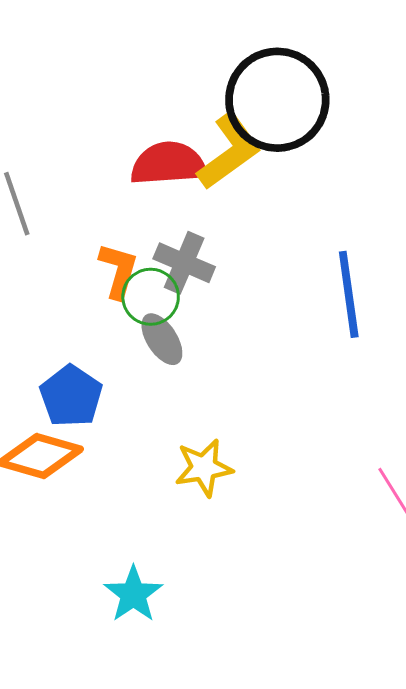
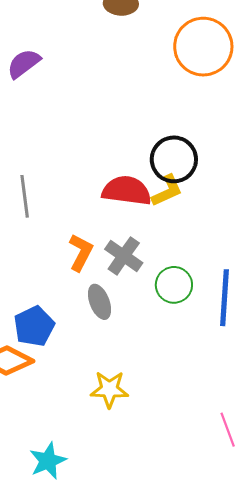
black circle: (277, 100) -> (174, 159), moved, size x0.7
yellow L-shape: (229, 151) -> (167, 191), size x0.7
green circle: (151, 297) -> (174, 285), moved

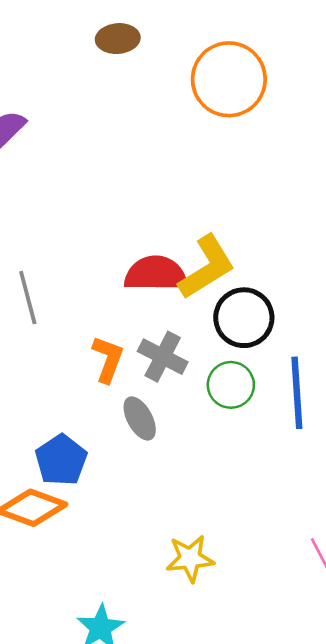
black circle: (174, 159) -> (244, 318), moved
yellow L-shape: (167, 191) -> (207, 267), size x1.5
yellow star: (109, 389) -> (190, 558), moved

